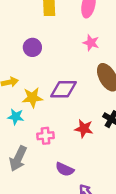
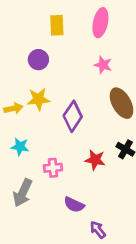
purple circle: (32, 47) -> (38, 60), moved
purple diamond: (63, 89) -> (73, 116), turned -56
yellow star: (32, 98) -> (38, 99), moved

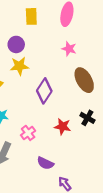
yellow star: (38, 99) -> (19, 66), moved
pink cross: (53, 168) -> (28, 133), turned -32

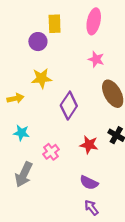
purple circle: (16, 44) -> (38, 42), moved
purple semicircle: (45, 163) -> (89, 183), moved

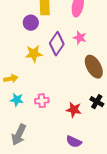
yellow arrow: (15, 98) -> (11, 79), moved
purple diamond: (69, 106) -> (57, 44), moved
pink cross: (51, 152) -> (42, 101), moved, turned 32

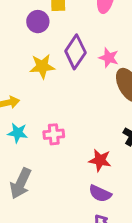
pink star: (80, 38) -> (109, 58), moved
red star: (74, 110) -> (100, 160), moved

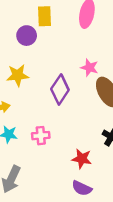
purple diamond: (75, 52) -> (60, 89), moved
yellow star: (42, 66) -> (18, 75), moved

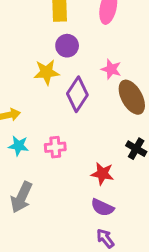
purple circle: (27, 36) -> (67, 46), moved
yellow star: (18, 75) -> (46, 72), moved

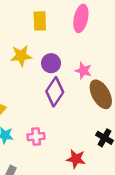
purple circle: (67, 46) -> (51, 63), moved
yellow star: (46, 72) -> (21, 56), moved

